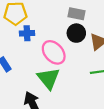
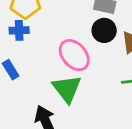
blue cross: (27, 33) -> (19, 30), moved

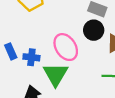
blue cross: (19, 30) -> (31, 57), moved

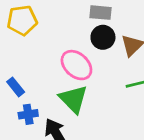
blue cross: (31, 57) -> (28, 114), moved

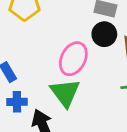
pink ellipse: (76, 65) -> (73, 59), turned 68

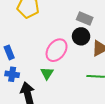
green triangle: (65, 93) -> (47, 73), size x0.6

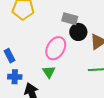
gray rectangle: (85, 18) -> (70, 19), moved

